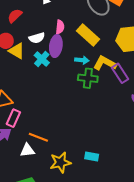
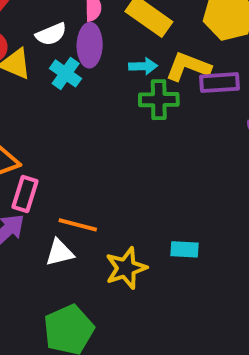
purple rectangle: (120, 73) -> (219, 83), turned -54

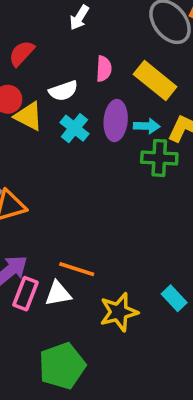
purple ellipse: (90, 45) -> (116, 121), moved
pink rectangle: (25, 194) -> (26, 294), moved
cyan rectangle: (185, 249) -> (174, 298), turned 40

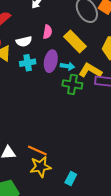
cyan cross: (74, 128) -> (28, 63), turned 35
orange line: (77, 269) -> (37, 150), moved
cyan rectangle: (174, 298) -> (71, 179), moved, turned 64

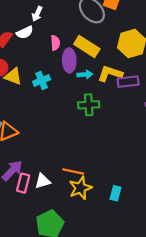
white semicircle: (24, 41) -> (25, 32), moved
purple ellipse: (51, 61) -> (69, 60), moved
green cross: (72, 84) -> (89, 105), moved

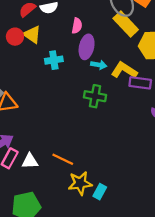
yellow rectangle: (87, 46) -> (126, 24), moved
yellow triangle: (13, 76) -> (32, 35), moved
yellow star: (80, 188) -> (80, 183), moved

